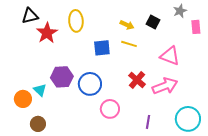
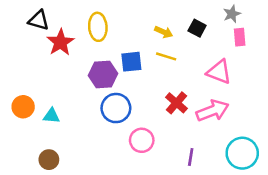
black triangle: (30, 16) -> (39, 20), turned 30
pink rectangle: (196, 27) -> (240, 37), moved
purple hexagon: (62, 77) -> (103, 75), moved
cyan triangle: (40, 90) -> (51, 116), turned -40
orange circle: (23, 99) -> (23, 107), moved

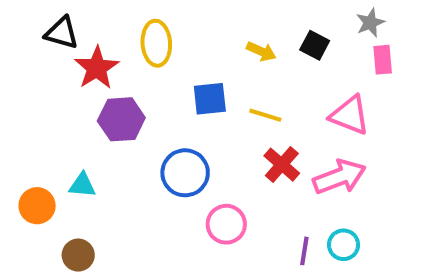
yellow line: (166, 56) -> (265, 115), moved
purple hexagon: (103, 75) -> (121, 119), moved
orange circle: (23, 107) -> (37, 206), moved
cyan circle: (242, 153) -> (344, 245), moved, size x0.6

